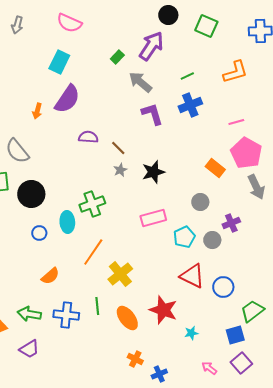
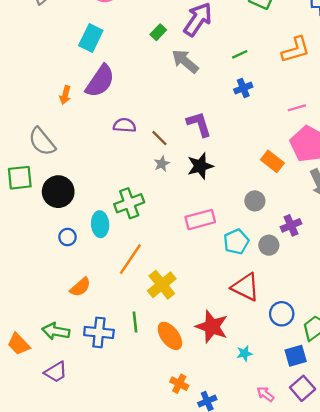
blue cross: (190, 105) -> (243, 88), size x0.7
purple L-shape: (152, 114) -> (199, 124), moved
blue circle: (223, 287) -> (282, 314), moved

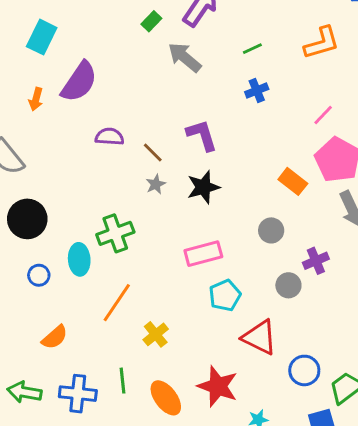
cyan rectangle: (91, 38) -> (42, 37), moved
pink line: (297, 108) -> (323, 115), turned -30
cyan pentagon: (236, 242) -> (225, 295), moved
yellow cross: (162, 285) -> (156, 334), size x0.7

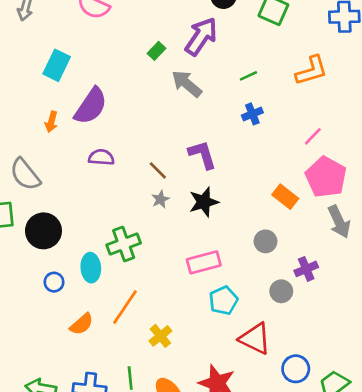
purple semicircle: (110, 137) -> (101, 157), moved
orange semicircle: (55, 337) -> (82, 324), moved

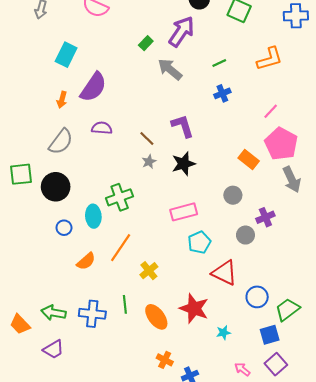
gray semicircle: (25, 174) -> (61, 142), moved, turned -104

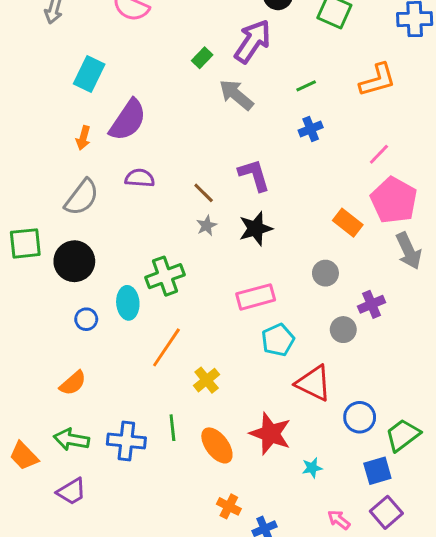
orange semicircle: (86, 261) -> (73, 383), moved

